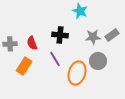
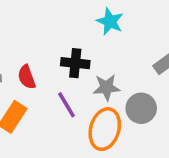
gray star: (93, 37) -> (106, 87), moved

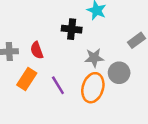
black cross: (75, 63) -> (72, 29), moved
purple line: (67, 105) -> (58, 85), moved

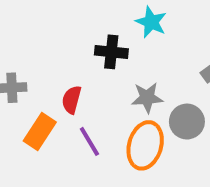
red semicircle: (37, 50) -> (72, 100), moved, turned 35

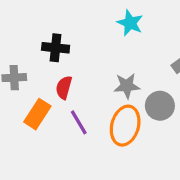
black cross: (111, 52) -> (56, 48), moved

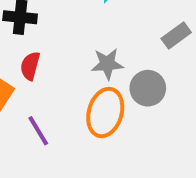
purple line: (79, 122) -> (38, 131), moved

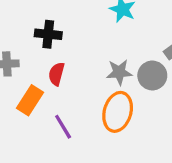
gray circle: (148, 88) -> (152, 76), moved

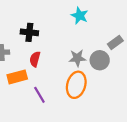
orange rectangle: (30, 100) -> (17, 77), turned 42

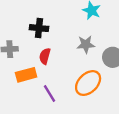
gray star: (77, 58) -> (86, 44), moved
orange ellipse: (76, 85) -> (88, 83), turned 30

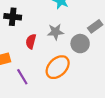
red semicircle: (45, 56) -> (31, 41), moved

